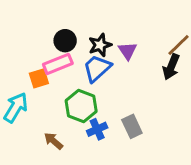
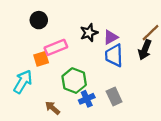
black circle: (65, 41) -> (39, 20), moved
purple triangle: (128, 51) -> (111, 37), turned 35
blue trapezoid: (97, 68) -> (114, 55), moved, turned -50

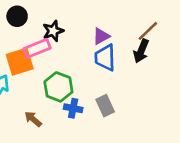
black star: (89, 33) -> (53, 31), moved
orange square: (41, 59) -> (20, 62), size x1.5
blue cross: (87, 99) -> (73, 108), turned 35

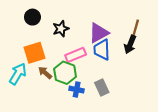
brown line: (148, 31) -> (135, 29), turned -30
purple triangle: (101, 36) -> (99, 33), size x1.5
pink rectangle: (37, 48) -> (76, 55), moved
brown arrow: (33, 119) -> (45, 73), moved

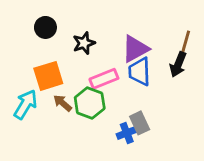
blue cross: (77, 90) -> (127, 133), moved, turned -32

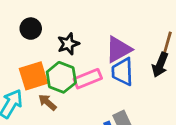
green hexagon: (90, 103) -> (61, 77), moved

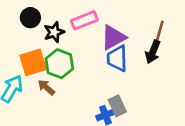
black star: (68, 44) -> (54, 32), moved
pink rectangle: (88, 79) -> (84, 20), moved

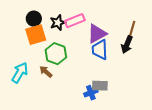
black star: (54, 32) -> (58, 23), moved
orange square: (33, 62) -> (36, 35), moved
gray rectangle: (117, 106) -> (100, 86), turned -63

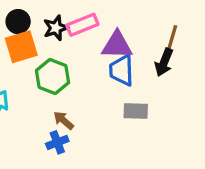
purple triangle: (97, 34) -> (117, 45), turned 30
brown arrow: (46, 72) -> (64, 120), moved
gray rectangle: (100, 86) -> (136, 111), moved
blue cross: (91, 93) -> (57, 142), moved

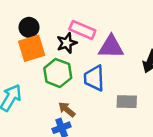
pink rectangle: (82, 25) -> (82, 30), turned 45
black star: (56, 28) -> (67, 43), moved
blue trapezoid: (122, 70) -> (94, 78), moved

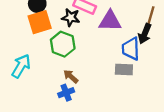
black star: (67, 43) -> (71, 17), turned 30
blue trapezoid: (94, 78) -> (131, 49), moved

